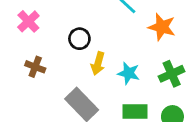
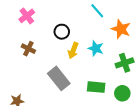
cyan star: (129, 73) -> (96, 48), moved

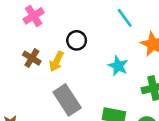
yellow arrow: (73, 50) -> (56, 61), moved

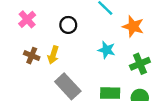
black circle: (77, 40) -> (68, 25), moved

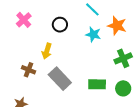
cyan star: (107, 50) -> (93, 34), moved
brown cross: (32, 56) -> (28, 70), moved

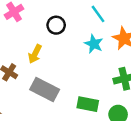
gray rectangle: (60, 79) -> (45, 90), turned -30

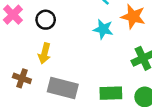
black circle: (56, 25) -> (46, 20), moved

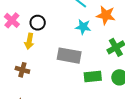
yellow arrow: (44, 53) -> (29, 41), moved
gray rectangle: (63, 88) -> (69, 56), moved

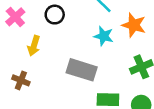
black circle: (38, 23) -> (55, 15), moved

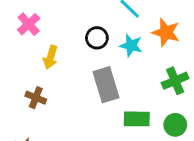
black circle: (55, 15) -> (97, 38), moved
gray rectangle: (82, 70) -> (106, 85), turned 56

